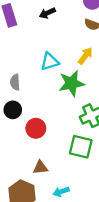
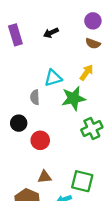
gray semicircle: (15, 82) -> (35, 97), moved
green square: (81, 147) -> (82, 181), moved

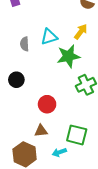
gray semicircle: (35, 97) -> (25, 44), moved
red circle: (40, 140) -> (47, 104), moved

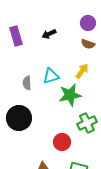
black circle: (16, 80) -> (19, 118), size x1.6
red circle: (47, 104) -> (62, 142), moved

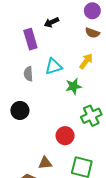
purple rectangle: (16, 36) -> (30, 39), moved
green star: (70, 95) -> (73, 86), size x0.7
black circle: (19, 118) -> (20, 110), size x0.7

